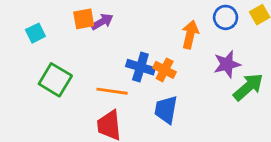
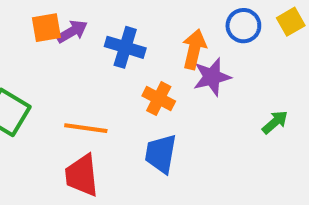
purple star: (227, 64) -> (212, 77), moved
blue cross: (140, 67) -> (125, 47), moved
green arrow: (248, 87) -> (275, 122), size x0.6

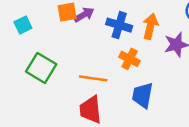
orange arrow: (194, 49) -> (150, 26), moved
orange cross: (159, 99) -> (130, 59), moved

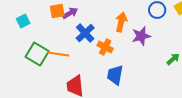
blue cross: (119, 25) -> (85, 33), moved, turned 30
orange line: (93, 78) -> (58, 54), moved

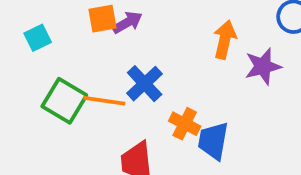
blue cross: (85, 33) -> (145, 84), moved
orange cross: (105, 47) -> (185, 124), moved

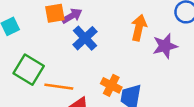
blue cross: (145, 84) -> (85, 38), moved
orange line: (104, 101) -> (59, 87), moved

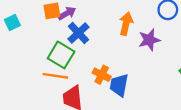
green square: (29, 70) -> (61, 55), moved

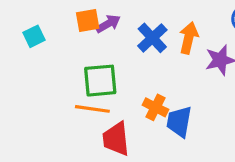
blue cross: (79, 33) -> (152, 38), moved
green square: (61, 55) -> (100, 81), turned -36

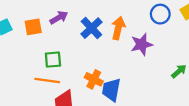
orange square: (88, 21) -> (33, 27), moved
green square: (100, 81) -> (53, 60), size x0.7

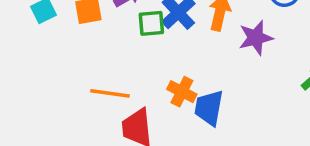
green square: (53, 60) -> (151, 23), moved

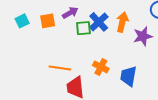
blue trapezoid: (209, 108) -> (128, 76), moved

